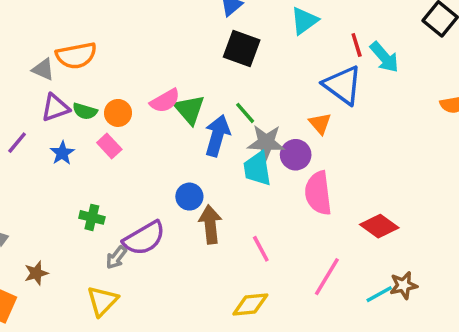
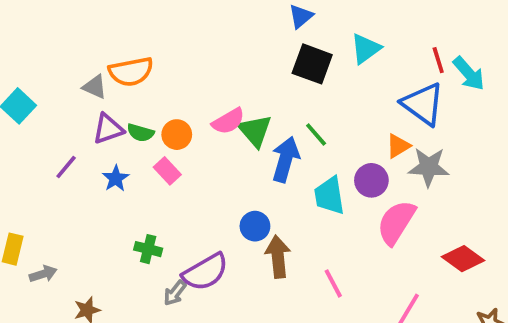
cyan triangle: (304, 21) -> (366, 49), moved
orange triangle: (320, 123) -> (398, 146), turned 40
gray star: (266, 143) -> (429, 167), moved
pink semicircle: (318, 193) -> (396, 222), turned 39

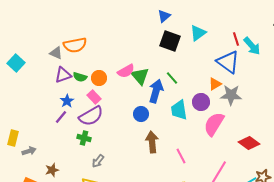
purple line: (66, 167) -> (61, 117), moved
blue circle: (255, 226) -> (141, 114), moved
purple semicircle: (205, 272) -> (91, 116), moved

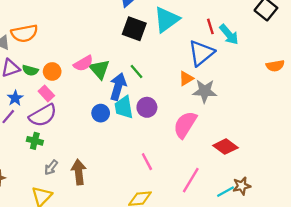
cyan triangle: (198, 33) -> (167, 19), size x1.4
blue triangle: (228, 62) -> (201, 53), turned 45
purple circle: (201, 102) -> (147, 107), moved
cyan trapezoid: (179, 110) -> (124, 107), moved
brown arrow: (152, 142) -> (79, 172), moved

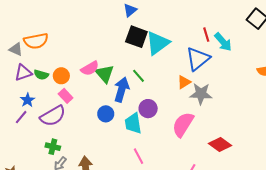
cyan triangle: (167, 19) -> (158, 43), moved
pink rectangle: (46, 93) -> (66, 96), moved
cyan trapezoid: (124, 107) -> (133, 123), moved
green cross: (35, 141) -> (53, 147), moved
pink line: (147, 162) -> (139, 156), moved

